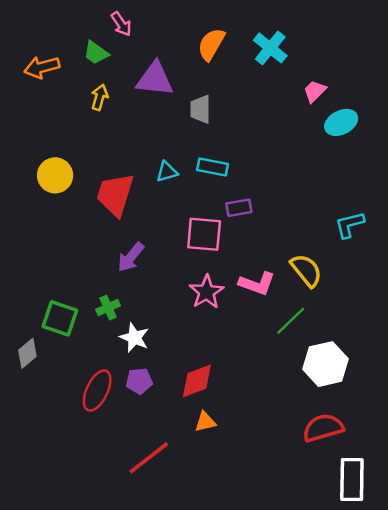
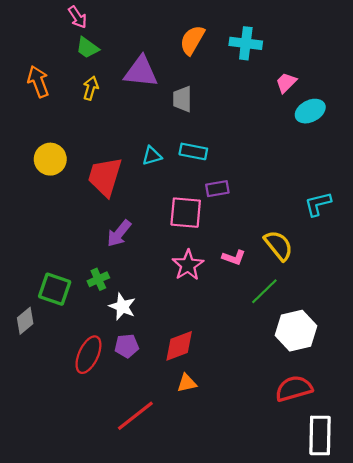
pink arrow: (121, 24) -> (78, 17), moved
cyan cross: (270, 48) -> (246, 43), turned -32
orange arrow: (42, 67) -> (38, 82), moved, turned 84
pink L-shape: (257, 284) -> (234, 257), size x0.7

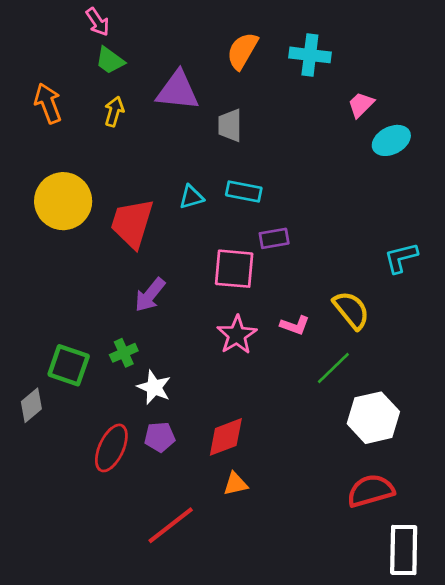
yellow circle: (50, 159) -> (63, 201), size x1.4

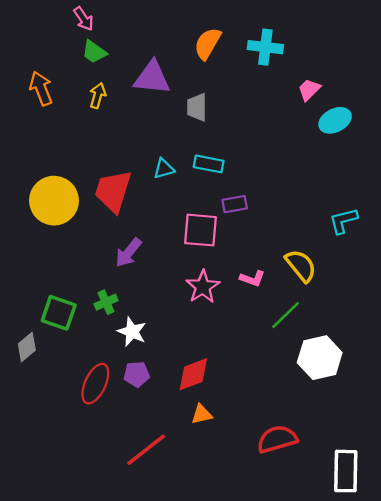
yellow circle: (63, 201) -> (54, 201), moved
red semicircle: (371, 491) -> (277, 439), moved

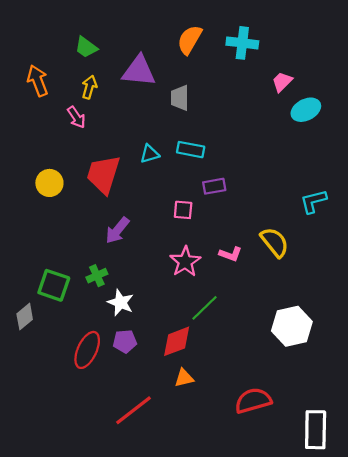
pink arrow: (84, 19) -> (76, 117), moved
yellow circle: (54, 201) -> (49, 183), size x0.6
pink square: (200, 230) -> (183, 210), size x0.6
green line: (285, 315) -> (205, 308), moved

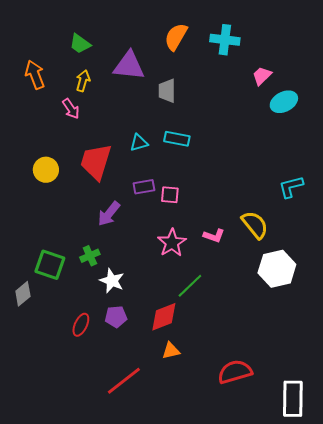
purple rectangle: (214, 186) -> (144, 187), moved
white hexagon: (292, 326) -> (277, 269), moved
red ellipse: (87, 350) -> (81, 325), size x0.7

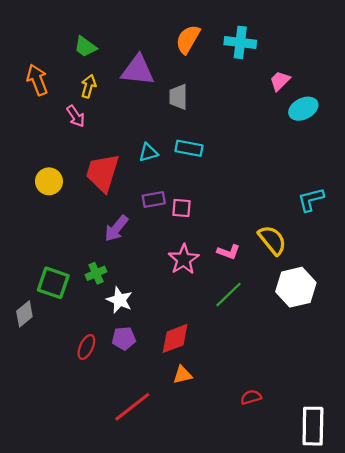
green line: (190, 286) -> (229, 295), moved
red semicircle: (235, 372) -> (251, 397), size x0.6

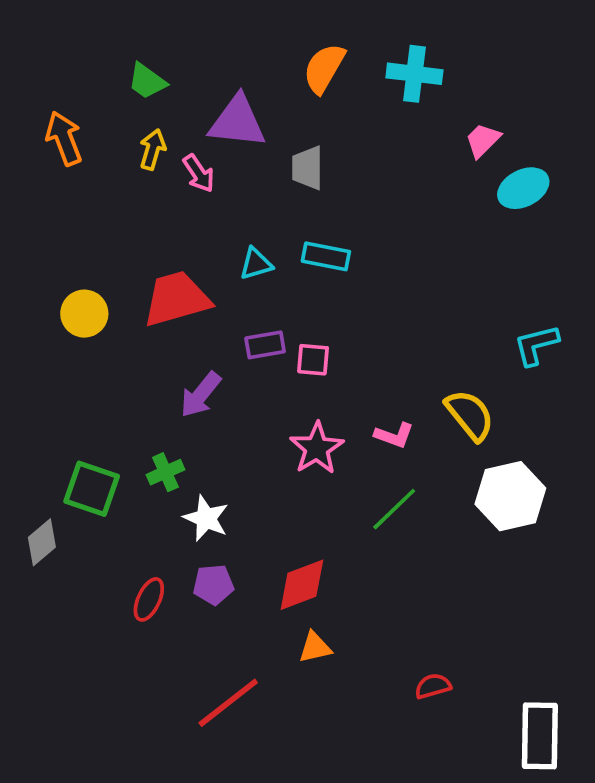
pink arrow: (76, 116) -> (199, 173), moved
red trapezoid: (102, 173) -> (177, 299), turned 57

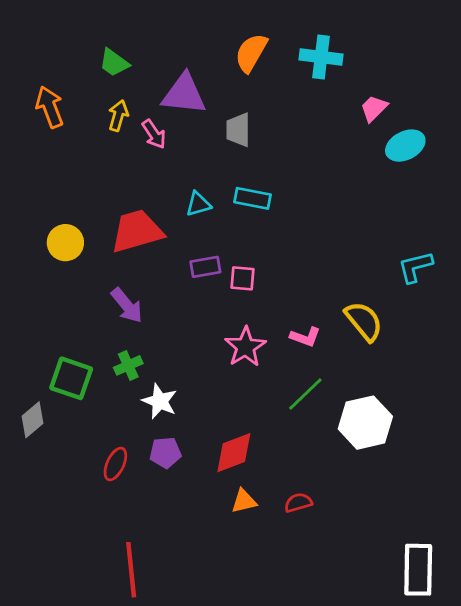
purple arrow: (201, 395) -> (127, 305), moved, turned -78
white hexagon: (510, 496) -> (365, 423), moved
red semicircle: (433, 686) -> (298, 503), moved
red line: (228, 703) -> (131, 570), moved, turned -58

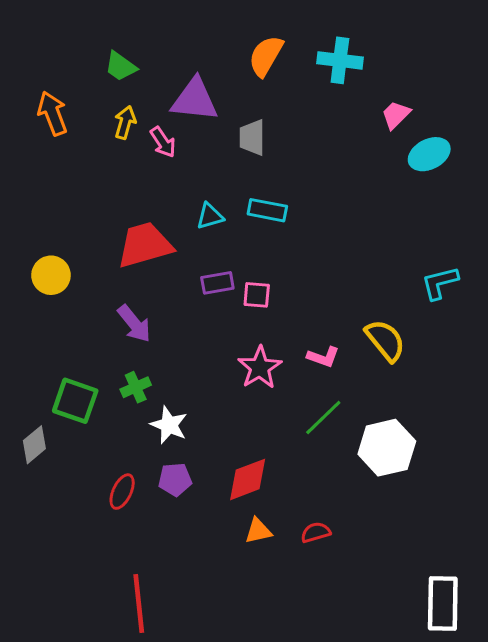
yellow circle: (65, 243) -> (51, 275), moved

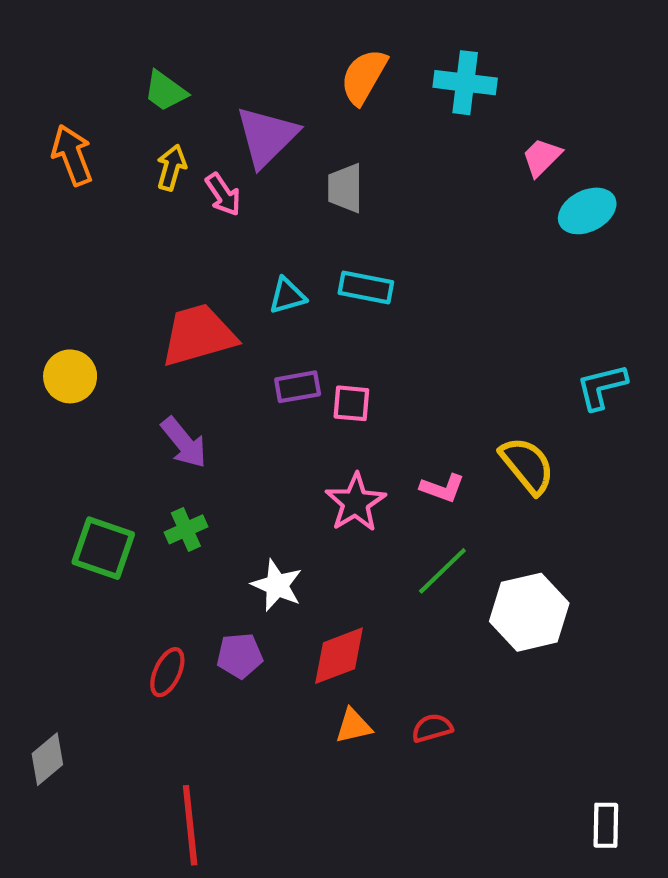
purple triangle: (195, 100) -> (267, 136), turned -51
white star: (169, 425) -> (277, 585), moved
gray diamond: (34, 445) -> (47, 759), moved
white rectangle: (443, 604) -> (606, 825), size x0.6

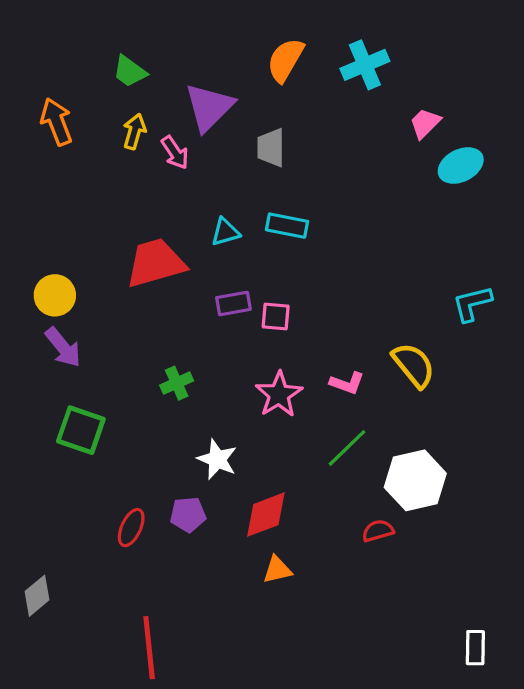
cyan cross: (465, 83) -> (365, 65), turned -30
purple arrow: (184, 443) -> (63, 347), moved
green cross: (186, 529) -> (177, 383), moved
red semicircle: (432, 728) -> (378, 531), moved

